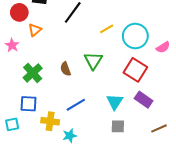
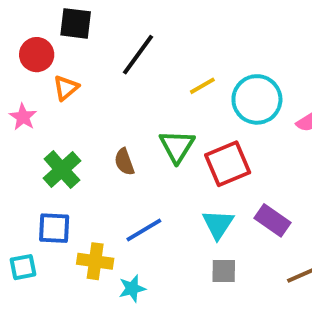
red square: (135, 70) -> (228, 164), moved, turned 35

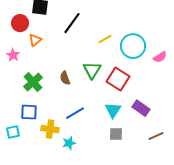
red square: (228, 164) -> (118, 79), turned -35

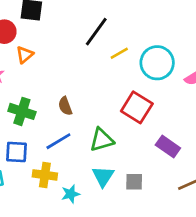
black line: (72, 23) -> (96, 32), moved
green triangle: (92, 70) -> (102, 140), moved, turned 42
green cross: (33, 82) -> (22, 111), turned -30
cyan triangle: (113, 110) -> (103, 176), moved
blue line: (75, 113) -> (58, 141), moved

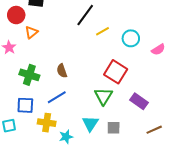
cyan circle: (157, 63) -> (131, 38), size x0.7
green triangle: (102, 140) -> (103, 96), moved, turned -42

